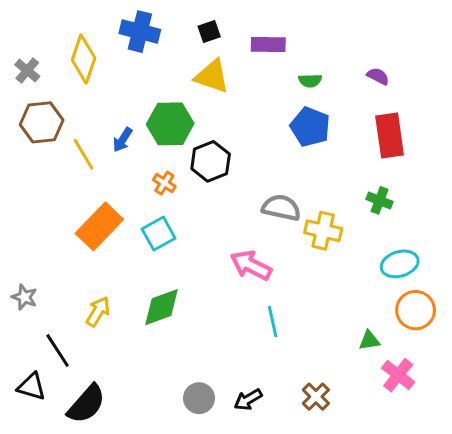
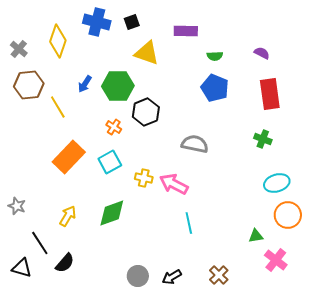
black square: (209, 32) -> (132, 22), moved
blue arrow: (123, 140) -> (85, 84), moved
yellow cross: (323, 231) -> (144, 178), moved, size x0.7
black semicircle: (86, 404) -> (65, 263), moved, size x0.7

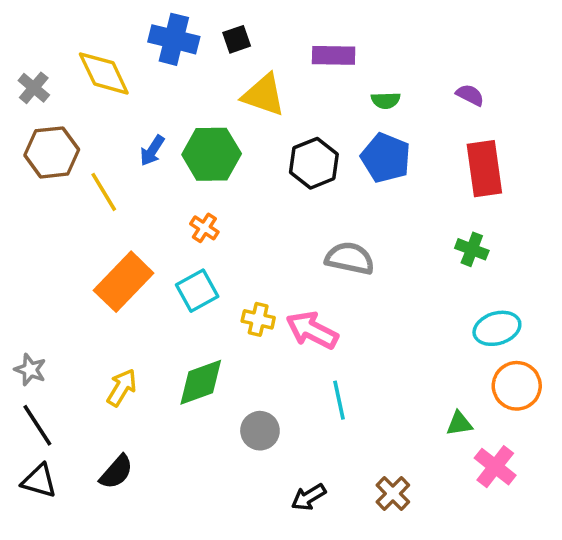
yellow diamond: (58, 41) -> (104, 73), turned -44
black hexagon: (146, 112) -> (314, 163), moved
black line: (40, 243) -> (37, 425), moved
gray circle: (138, 276) -> (260, 431), moved

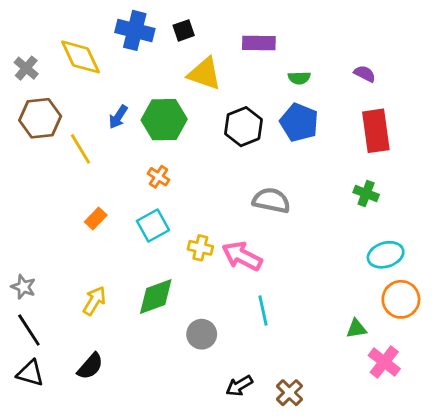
orange rectangle: (124, 282) -> (96, 219), size x0.5
brown cross: (393, 494) -> (289, 393), moved

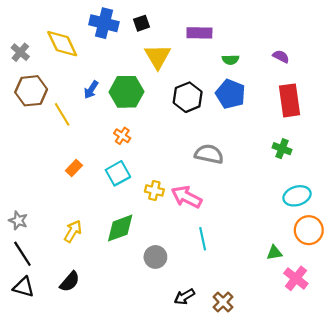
yellow triangle: (204, 74) -> (158, 56), turned 40

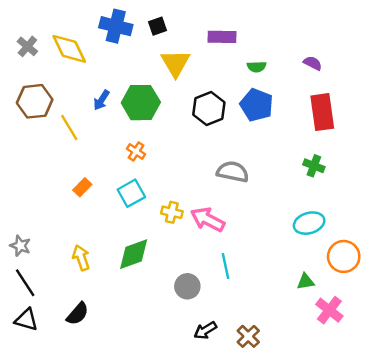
gray cross: (20, 52) -> (27, 46), moved
cyan ellipse: (297, 196) -> (309, 223), moved
yellow arrow: (73, 231) -> (81, 258), turned -50
gray circle: (155, 257) -> (187, 286), moved

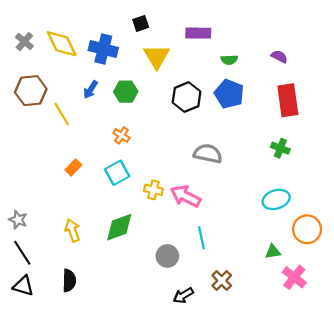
blue cross: (116, 26) -> (103, 49), moved
green hexagon: (141, 103) -> (126, 92), size x0.7
black semicircle: (78, 314) -> (69, 281), turned -40
brown cross: (248, 336) -> (222, 281), moved

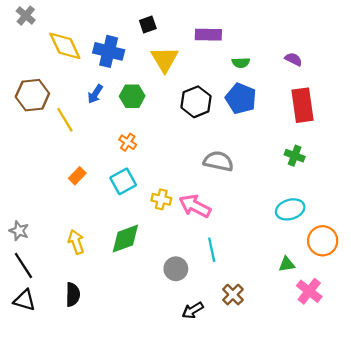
gray cross: (24, 42) -> (26, 16), moved

